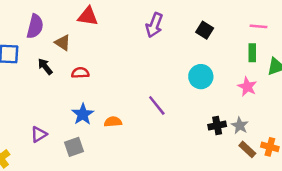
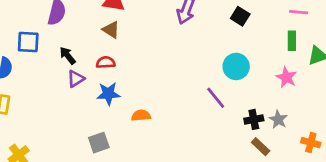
brown triangle: (63, 43) -> (111, 30), moved
purple line: (157, 105) -> (216, 98), moved
blue star: (83, 114) -> (108, 94), moved, turned 30
purple triangle: (39, 134) -> (76, 79), moved
brown rectangle: (247, 149) -> (261, 147), moved

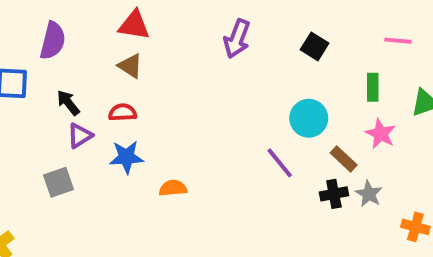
green rectangle: (292, 41) -> (373, 87), moved
gray square: (99, 143) -> (59, 182), moved
brown rectangle: (261, 147) -> (344, 159), moved

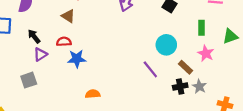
blue star: (126, 157) -> (77, 59), moved
orange semicircle: (173, 188) -> (93, 94), moved

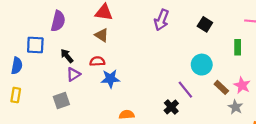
pink star: (206, 53) -> (242, 85), moved
black cross: (180, 86) -> (171, 107), moved, turned -32

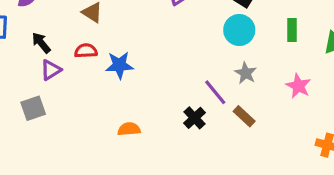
cyan circle: (202, 65) -> (239, 30), moved
blue star: (110, 79) -> (119, 65), moved
brown rectangle: (221, 87) -> (244, 116), moved
gray star: (235, 107) -> (246, 73), moved

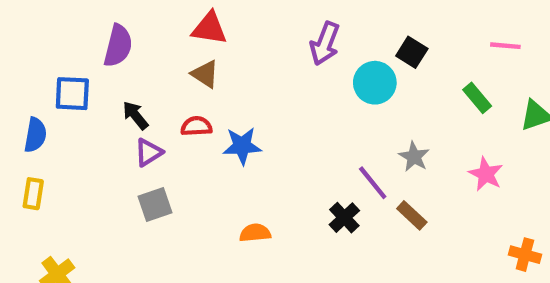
cyan circle: (239, 30) -> (375, 83), moved
green rectangle: (292, 30) -> (477, 98), turned -40
gray square: (33, 108) -> (155, 205), moved

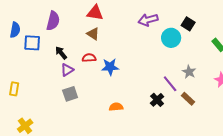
purple arrow: (325, 44) -> (148, 20), turned 54
blue semicircle: (35, 135) -> (15, 30), moved

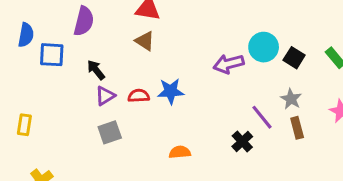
purple arrow: (148, 20) -> (229, 64), moved
black square: (188, 24) -> (294, 58), moved
red semicircle: (89, 58) -> (139, 96), moved
brown rectangle: (188, 99) -> (297, 128), moved, turned 32

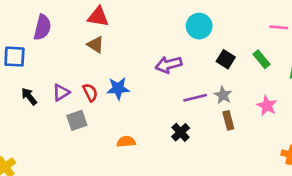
cyan circle: (264, 47) -> (199, 26), moved
black arrow: (96, 70) -> (29, 96), moved
red semicircle: (139, 96) -> (90, 92), turned 66
purple line: (262, 117) -> (195, 98), moved, turned -65
gray square: (110, 132) -> (77, 120), moved

